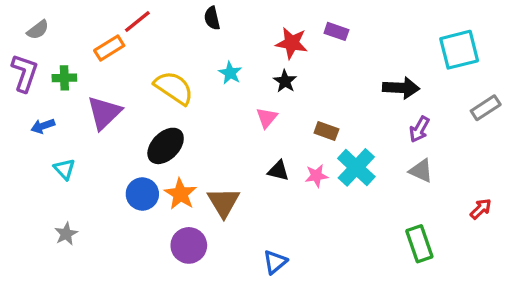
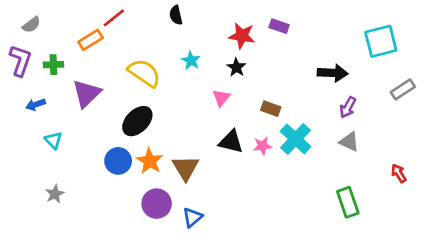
black triangle: (278, 171) -> (231, 142), size x1.4
red arrow: (481, 209) -> (399, 173), turned -78
blue triangle: (275, 262) -> (192, 217), moved

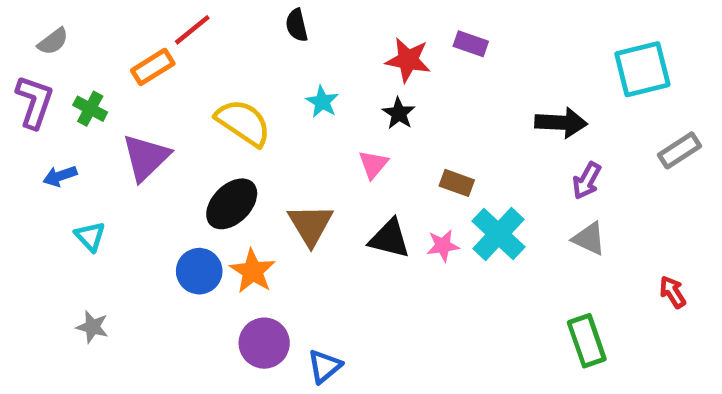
green cross: (53, 65) -> (90, 109), turned 30
brown triangle: (185, 168) -> (311, 225), moved
gray star: (55, 194) -> (92, 327), turned -30

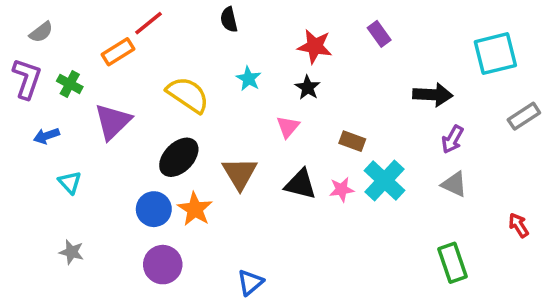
purple rectangle: (471, 44) -> (379, 34), moved, turned 35
purple circle: (264, 343) -> (163, 265), moved

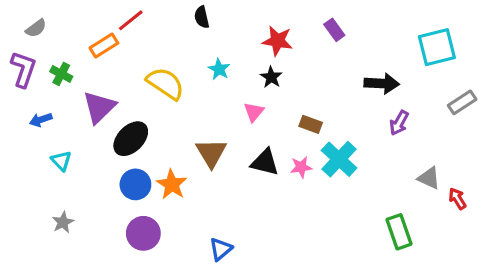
black ellipse: (179, 157) -> (131, 139), moved
gray triangle: (454, 184) -> (429, 178), moved
gray star: (72, 252) -> (63, 222), turned 30

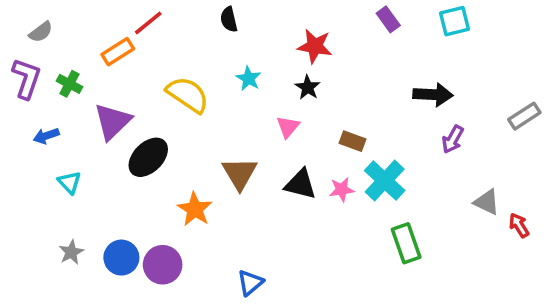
purple rectangle: (334, 30) -> (388, 19), moved
cyan square: (437, 47) -> (454, 21), moved, size x0.7
blue circle: (135, 184) -> (121, 258), moved
green rectangle: (399, 232) -> (406, 243), moved

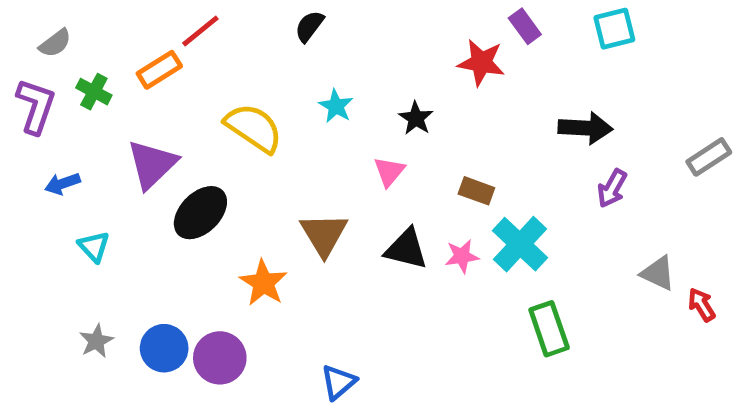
black semicircle: (229, 19) -> (309, 26), turned 50
red star: (315, 46) -> (481, 63), moved
green cross: (69, 84) -> (94, 92), moved

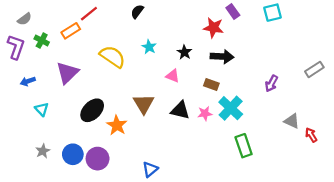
black arrow: (585, 128) -> (222, 57), moved
pink triangle: (389, 171) -> (173, 76), turned -48
black ellipse: (200, 213) -> (92, 110), moved

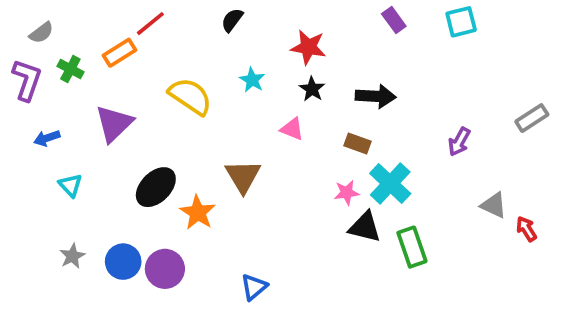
red star: (213, 28) -> (308, 47), moved
black triangle: (180, 110) -> (365, 227), moved

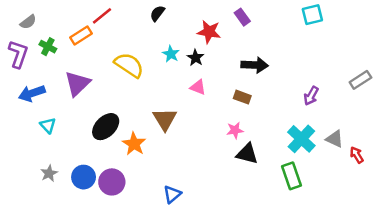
purple rectangle: (394, 20) -> (242, 17), moved
black star: (312, 89) -> (196, 58), moved
blue arrow: (47, 138) -> (32, 93), size x1.5
cyan cross: (390, 183) -> (301, 139), moved
green rectangle: (412, 247) -> (292, 176), moved

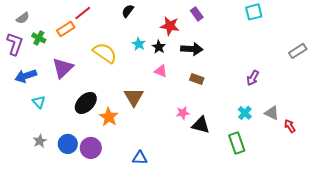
black arrow: (255, 65) -> (192, 49), moved
gray rectangle: (360, 80) -> (298, 51), moved
pink star: (235, 130) -> (183, 113), moved
cyan cross: (301, 139) -> (245, 113), size x0.6
blue triangle: (172, 194) -> (140, 158), turned 42

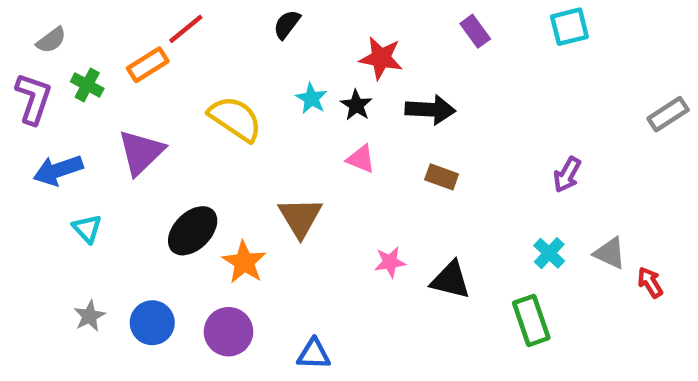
purple rectangle: (197, 14) -> (475, 31), moved
pink star: (183, 113) -> (390, 262), moved
purple circle: (91, 148) -> (228, 332), moved

